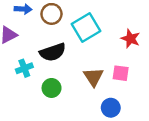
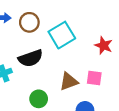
brown triangle: (93, 77) -> (69, 81), turned 42
green circle: (52, 88) -> (39, 99), moved

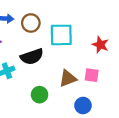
cyan square: (62, 35) -> (61, 35), turned 30

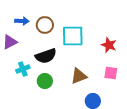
pink square: (92, 75) -> (111, 73), moved
green circle: (40, 95) -> (45, 81), moved

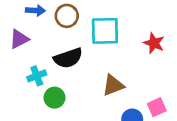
pink square: (111, 73) -> (157, 107), moved, turned -32
green circle: (45, 81) -> (55, 98), moved

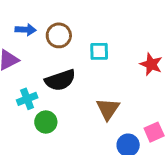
cyan square: (105, 31) -> (99, 51), size x0.6
brown triangle: (113, 85) -> (108, 109), turned -35

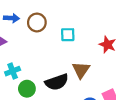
black semicircle: (60, 80) -> (57, 82), moved
brown triangle: (108, 109) -> (81, 70), moved

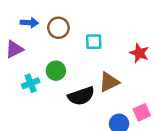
brown triangle: (81, 70) -> (109, 82), turned 30
green circle: (27, 89) -> (56, 71), moved

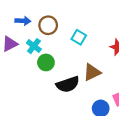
cyan square: (94, 42) -> (79, 37), turned 32
cyan cross: (31, 83) -> (34, 46), moved, turned -32

